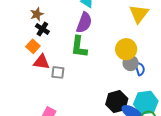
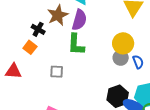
brown star: (37, 14) -> (58, 15), moved, size x1.5
red triangle: (41, 62) -> (13, 71), moved
gray circle: (131, 63) -> (121, 58), moved

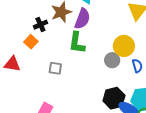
black cross: (38, 29) -> (40, 25), turned 32
gray circle: (121, 58) -> (112, 60), moved

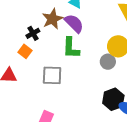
purple semicircle: (82, 19) -> (74, 23), turned -60
gray square: (55, 68) -> (52, 75), size x1.5

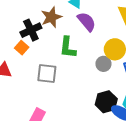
purple semicircle: (74, 23) -> (87, 22), moved
black cross: (33, 33) -> (31, 30), size x1.5

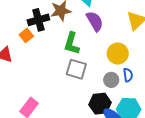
gray circle: (103, 64) -> (111, 80), moved
gray square: (47, 73) -> (76, 69), moved

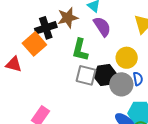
orange square: (26, 35) -> (34, 44), size x1.6
gray circle: (111, 80) -> (121, 84), size x1.5
black hexagon: (100, 104) -> (105, 75), moved

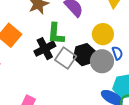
black cross: (46, 28) -> (45, 49), moved
gray square: (86, 75) -> (66, 58), turned 30

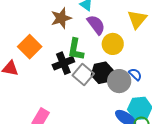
yellow circle: (103, 34) -> (113, 44), moved
blue semicircle: (117, 53) -> (135, 74), turned -32

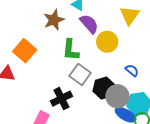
black cross: (63, 63) -> (61, 99), moved
black hexagon: (102, 73) -> (104, 88), moved
gray circle: (119, 81) -> (117, 96), moved

